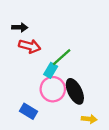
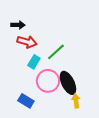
cyan rectangle: (51, 70) -> (34, 62), moved
yellow arrow: (89, 119) -> (76, 101), moved, turned -104

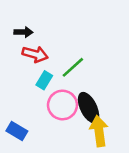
blue rectangle: (26, 101) -> (17, 131), moved
yellow arrow: (76, 101) -> (99, 131), size x1.6

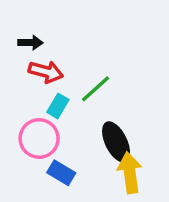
pink circle: (62, 105) -> (39, 138), moved
blue rectangle: (17, 131) -> (61, 173), moved

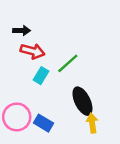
pink circle: (39, 138) -> (17, 117), moved
yellow arrow: (130, 173) -> (92, 123), size x0.7

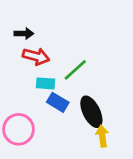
cyan rectangle: (41, 76) -> (46, 83), turned 63
blue rectangle: (43, 123) -> (58, 102), moved

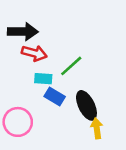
black arrow: (24, 33) -> (23, 32), size x1.6

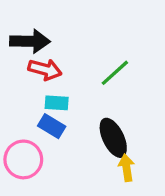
green line: (71, 66) -> (115, 73), moved
blue rectangle: (55, 97) -> (52, 126), moved

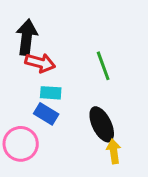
black arrow: (30, 41) -> (27, 37), turned -84
green line: (115, 73) -> (103, 66), turned -68

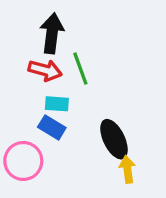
black arrow: (27, 37) -> (52, 33), moved
green line: (103, 66) -> (80, 69), moved

